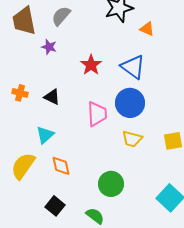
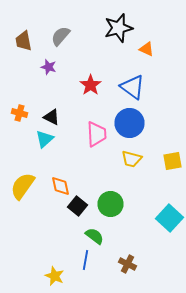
brown trapezoid: (24, 21) -> (24, 41), size x0.7
cyan triangle: (45, 135) -> (44, 139), moved
black square: (55, 206) -> (78, 206), moved

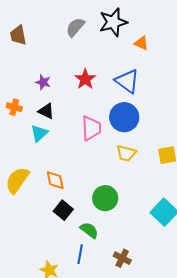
gray semicircle: (60, 36) -> (75, 27), moved
purple star: (48, 67) -> (43, 82), moved
black square: (78, 206) -> (63, 210), moved

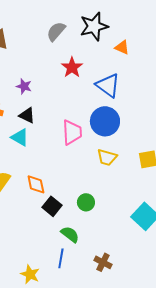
red star: (85, 79) -> (72, 67), moved
cyan triangle: (39, 133) -> (20, 137), turned -48
green circle: (105, 198) -> (86, 202), size x0.7
black square: (63, 210) -> (52, 206), moved

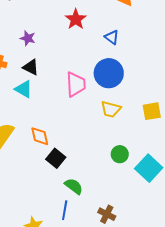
blue triangle: (108, 85) -> (112, 37), size x0.6
green circle: (86, 202) -> (120, 154), moved

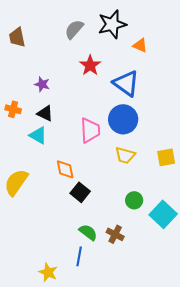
blue triangle: (112, 37) -> (126, 83), size x1.8
orange diamond: (40, 136) -> (65, 169), moved
black square: (56, 158) -> (80, 192), moved
brown cross: (107, 214) -> (115, 234), moved

